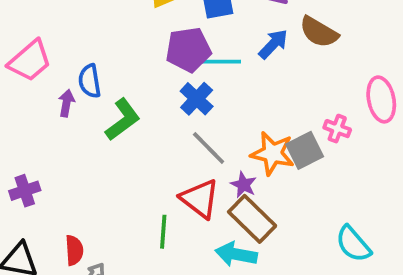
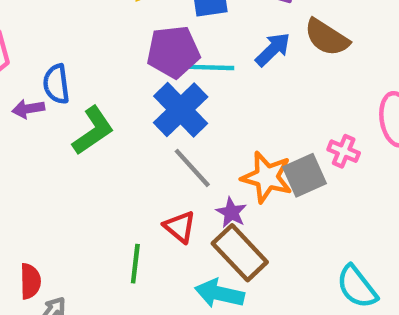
blue cross: (197, 99) -> (181, 110), size x1.4
purple arrow: (66, 103) -> (28, 109), turned -112
red triangle: (200, 199) -> (180, 227), size x0.7

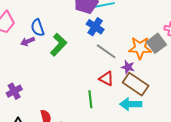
blue cross: (181, 110) -> (95, 27), size x0.7

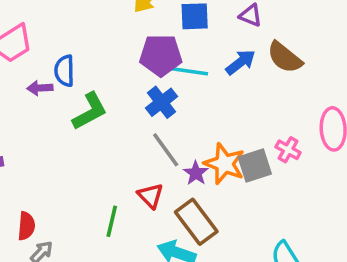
purple star: (128, 67) -> (196, 173), moved

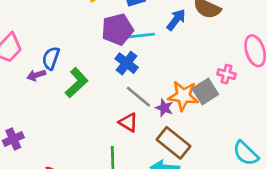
blue semicircle: (64, 71) -> (51, 58), turned 35
red triangle: (150, 196) -> (128, 122), moved

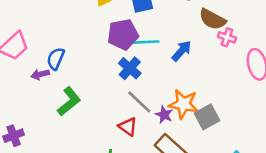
blue arrow: (176, 20) -> (182, 51), moved
pink cross: (227, 74) -> (227, 37), moved
green L-shape: (77, 83) -> (69, 101), moved
gray square: (205, 92) -> (207, 117), moved

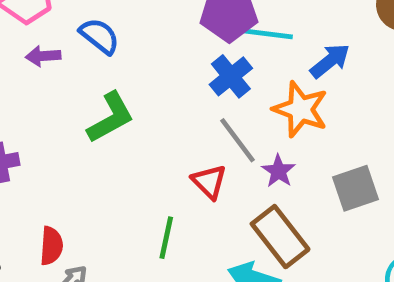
blue semicircle: (56, 59) -> (100, 36), turned 95
purple arrow: (40, 74) -> (43, 56), moved
orange star: (183, 104) -> (300, 109), moved

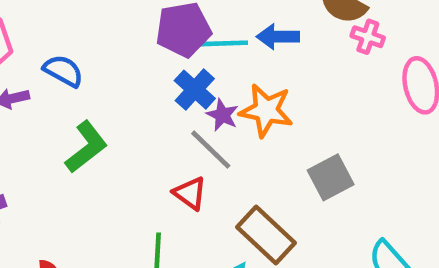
blue arrow: (330, 61) -> (278, 37), moved, turned -132
purple star: (279, 171) -> (222, 115), moved

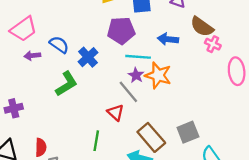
cyan line: (223, 43) -> (138, 57), moved
blue cross: (195, 90) -> (88, 57), moved
gray square: (331, 177) -> (188, 132), moved

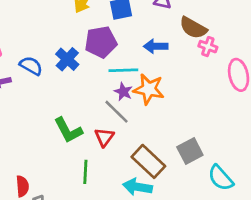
blue cross: (88, 57) -> (67, 59), moved
green L-shape: (66, 84) -> (68, 130), moved, turned 100
red triangle: (116, 113) -> (104, 137), turned 30

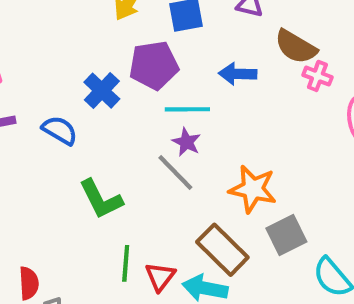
blue semicircle: (31, 66) -> (60, 130), moved
orange star: (149, 89) -> (253, 189), moved
red triangle: (104, 137) -> (160, 277), moved

